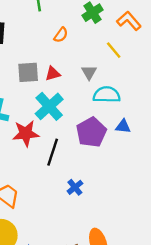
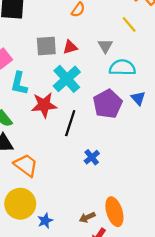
blue triangle: (123, 126) -> (138, 98), turned 42

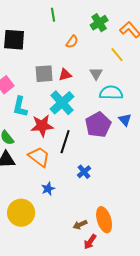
orange trapezoid: (26, 165) -> (39, 157), moved
blue star: (45, 221) -> (48, 189), moved

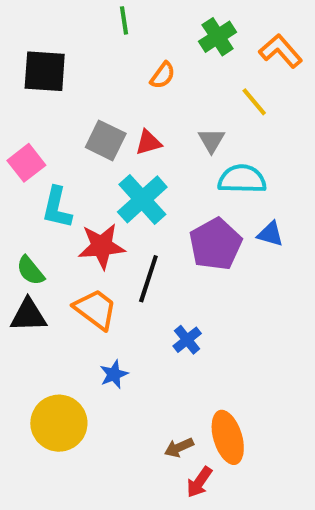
gray square: (44, 74) -> (106, 140), turned 30
blue triangle: (125, 120) -> (270, 234), turned -32

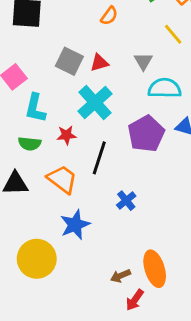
red star: (102, 246) -> (67, 135), size x0.6
green semicircle: (30, 271) -> (30, 144), moved, turned -45
blue star: (114, 374) -> (75, 225), size x1.5

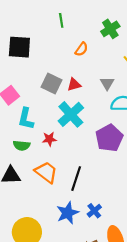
black line: (99, 158) -> (76, 179), moved
blue cross: (126, 201) -> (94, 211), moved
blue star: (75, 225) -> (68, 213), moved

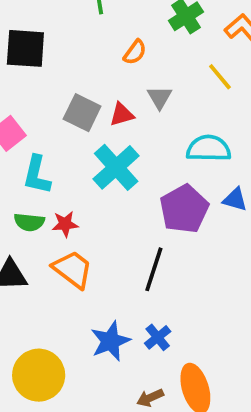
gray triangle: (107, 83) -> (160, 98), moved
red star: (49, 139) -> (65, 224), moved
black line: (76, 179) -> (154, 269), moved

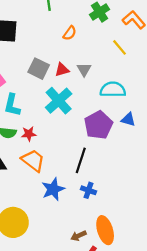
gray triangle: (160, 98) -> (84, 70), moved
blue cross: (158, 337) -> (88, 190), moved, turned -32
blue star: (110, 341) -> (53, 189), moved

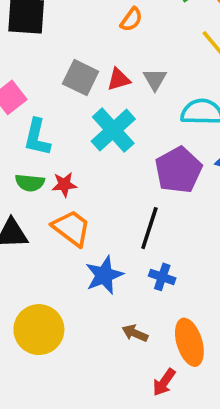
brown arrow: (79, 236) -> (135, 333), moved, turned 48

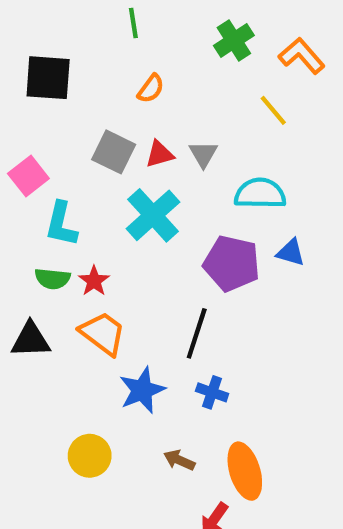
orange semicircle: (131, 19) -> (151, 89), moved
purple pentagon: (179, 170) -> (232, 263), turned -30
red star: (64, 184) -> (94, 281), turned -30
yellow circle: (39, 330) -> (90, 456), moved, size x0.7

